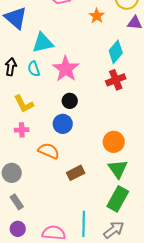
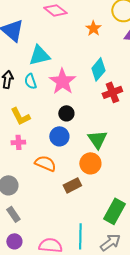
cyan diamond: (116, 52) -> (98, 69), moved
orange circle: (114, 142) -> (90, 163), moved
green triangle: (118, 169) -> (97, 139), moved

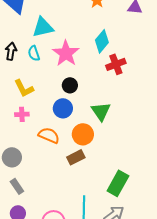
orange circle: (90, 163) -> (83, 134), moved

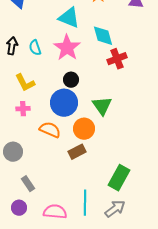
cyan triangle: (43, 27) -> (69, 18), moved, turned 35
cyan diamond: (102, 41) -> (103, 36), turned -55
blue circle: (63, 108) -> (64, 103), size x1.4
gray rectangle: (17, 186) -> (28, 184), moved

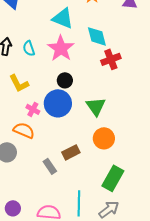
pink cross: (23, 109) -> (33, 109), moved, turned 32
orange circle: (84, 129) -> (104, 138), moved
orange semicircle: (50, 130) -> (24, 130), moved
gray rectangle: (28, 184) -> (50, 166), moved

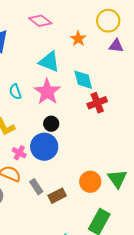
green triangle: (96, 106) -> (117, 179), moved
gray rectangle: (50, 166) -> (36, 187), moved

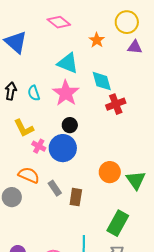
pink cross: (19, 153) -> (39, 146), moved
orange circle: (90, 182) -> (110, 172), moved
brown rectangle: (57, 196) -> (76, 197), turned -54

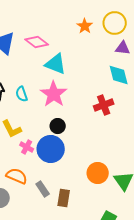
pink diamond: (59, 22) -> (37, 42), moved
orange star: (97, 40) -> (85, 26), moved
cyan diamond: (102, 81) -> (119, 75), moved

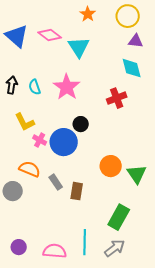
orange star: (85, 26) -> (88, 14), moved
cyan triangle: (56, 64) -> (79, 47), moved, turned 35
black circle: (58, 126) -> (81, 124), moved

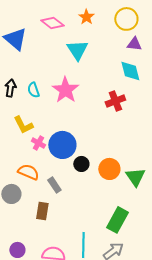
pink diamond: (50, 35) -> (52, 23), moved
black circle: (81, 124) -> (81, 164), moved
brown rectangle: (77, 191) -> (42, 211), moved

